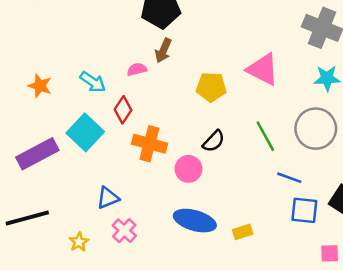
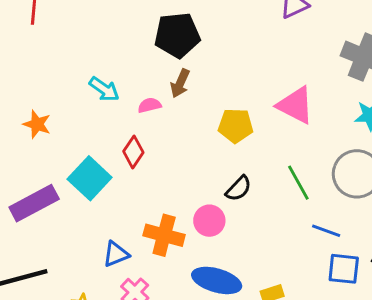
cyan arrow: (93, 82) -> (104, 89), moved
orange cross: (149, 144) -> (164, 235), moved

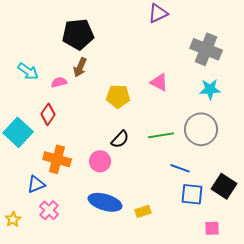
pink triangle: (295, 105) -> (159, 82), size x0.7
green line: (298, 183) -> (161, 135), turned -70
orange cross: (164, 235) -> (57, 159), moved

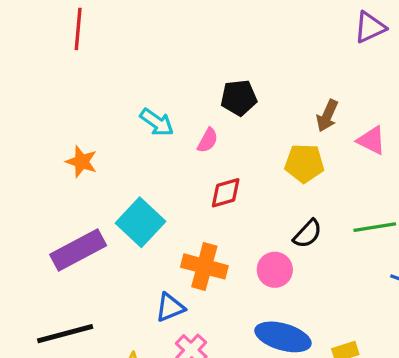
black pentagon: (78, 34) -> (239, 98), moved, size x0.7
brown arrow: (80, 67) -> (327, 116), moved
pink semicircle: (59, 82) -> (208, 140), turned 133
red diamond: (48, 114) -> (226, 193), moved, turned 40

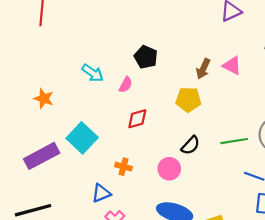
black pentagon: (239, 98) -> (146, 57), turned 30
pink triangle: (371, 140) -> (232, 66), moved
orange cross: (204, 266) -> (123, 167), size x0.6

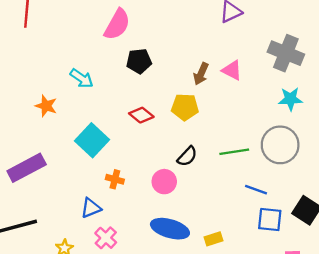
black pentagon: (146, 57) -> (139, 61), turned -30
pink semicircle: (126, 85) -> (117, 24), moved, size x1.8
orange star: (44, 99) -> (46, 106), moved
red diamond: (137, 119) -> (141, 115), moved, turned 55
cyan square: (82, 138) -> (92, 140), moved

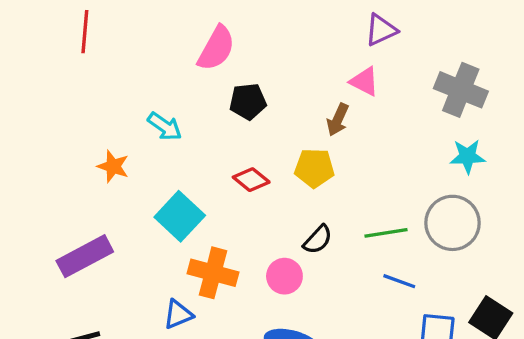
pink triangle: (232, 70) -> (364, 82), moved
orange cross: (115, 179) -> (213, 273), size x1.8
blue line: (256, 190) -> (399, 281), moved

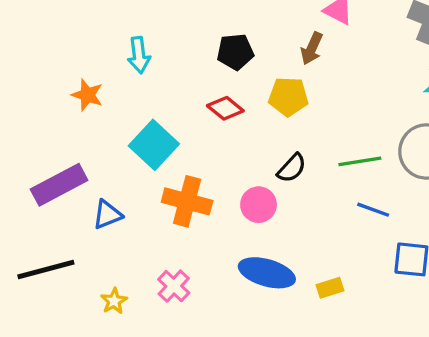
black pentagon: (248, 101) -> (235, 52), moved
cyan arrow: (165, 126) -> (139, 55), turned 48
blue triangle: (178, 314) -> (107, 215), moved

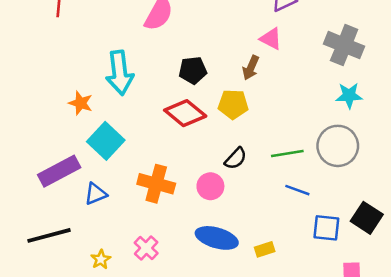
cyan arrow: (139, 55) -> (120, 73), size x1.6
red diamond: (225, 108) -> (185, 113), size x1.5
cyan square: (154, 145) -> (106, 141), moved

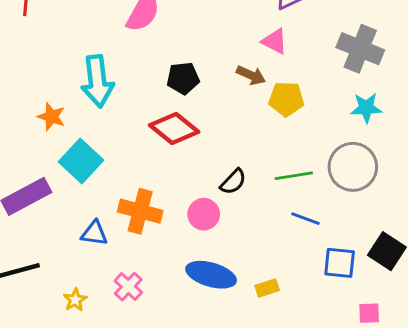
brown arrow: (251, 68) -> (251, 75), turned -90
yellow pentagon: (233, 104) -> (286, 99), moved
blue triangle: (96, 194) -> (94, 233), moved, turned 30

